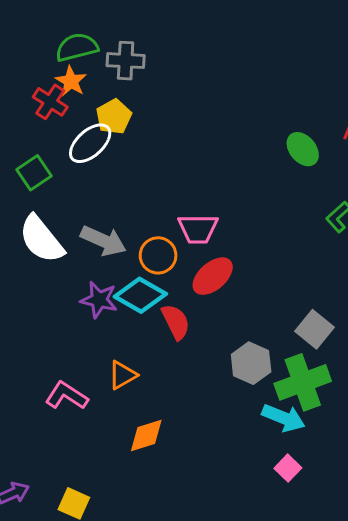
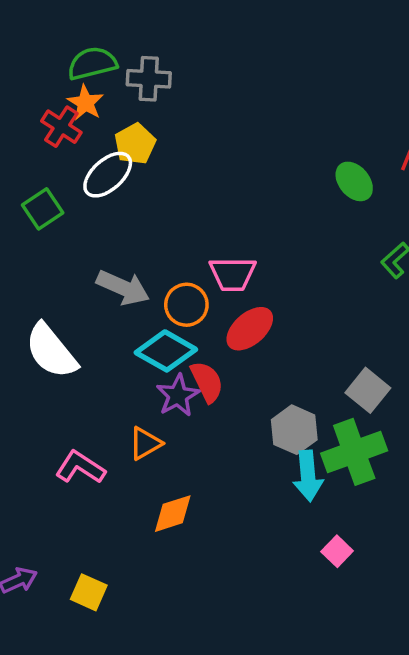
white semicircle: (41, 239) -> (51, 351), moved
purple star: (99, 300) -> (178, 395), moved, turned 30
cyan arrow: (284, 418) -> (308, 476), moved, turned 63

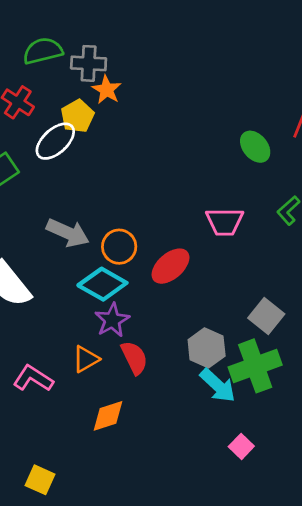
orange star: (85, 103) -> (107, 90), moved
pink trapezoid: (233, 274) -> (225, 222), moved
red semicircle: (207, 382) -> (134, 358), moved
cyan arrow: (308, 476) -> (218, 385), turned -42

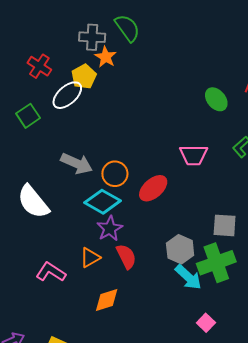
green semicircle: (43, 51) -> (127, 28), moved, turned 68
gray square: (266, 316) -> (225, 225), turned -35

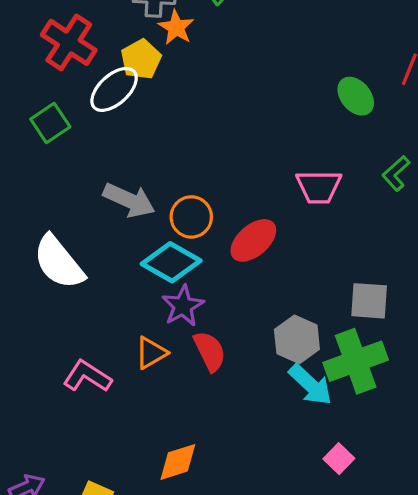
red cross: (39, 66) -> (69, 42), size x1.4
orange diamond: (107, 300) -> (178, 462), moved

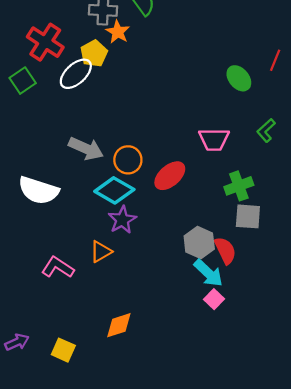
green square: (50, 123) -> (23, 81), moved
white semicircle: (59, 262) -> (38, 190), turned -33
red semicircle: (210, 351) -> (225, 250), moved
green cross: (356, 361) -> (239, 186), moved, size x0.7
pink square: (339, 459) -> (214, 299), moved

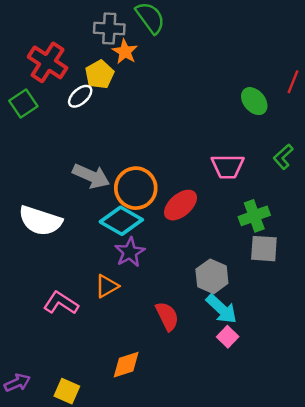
white ellipse: (76, 74) -> (80, 96), size x0.7
orange circle: (128, 160) -> (136, 188), size x1.4
red semicircle: (225, 250) -> (167, 316), moved

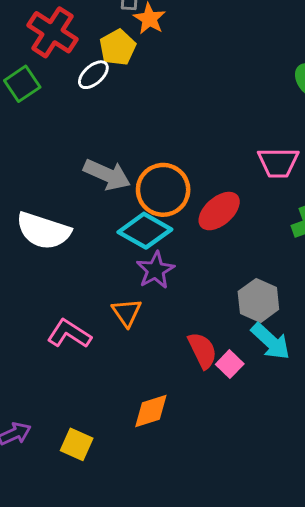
orange triangle: (107, 286) -> (127, 313), turned -35
pink square: (228, 337) -> (230, 364), moved

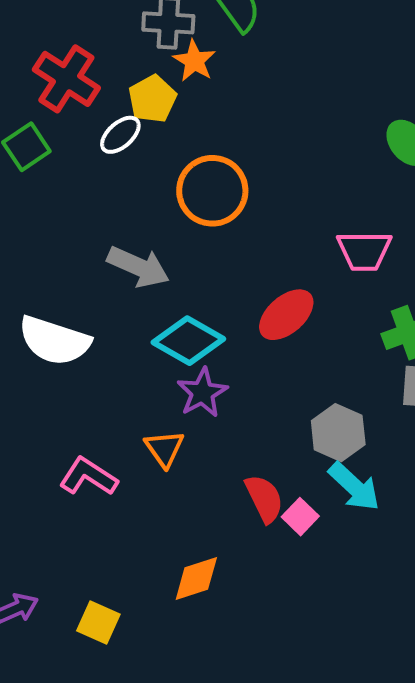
orange circle: (163, 190) -> (212, 191), moved

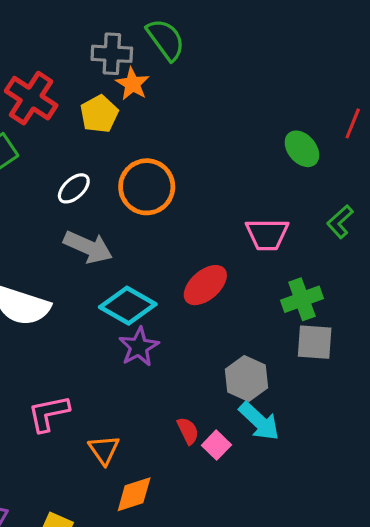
white ellipse: (120, 135) -> (74, 188), moved
orange triangle: (164, 449) -> (104, 450), moved
pink L-shape: (88, 477) -> (48, 413), turned -45
red semicircle: (264, 499) -> (188, 431), size x0.7

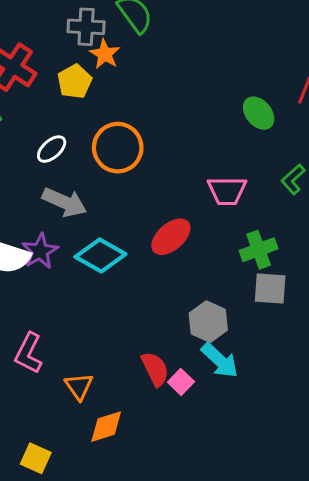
purple star: (139, 347) -> (40, 251), moved
pink L-shape: (48, 413) -> (29, 353), turned -51
red semicircle: (188, 431) -> (155, 369), size x1.4

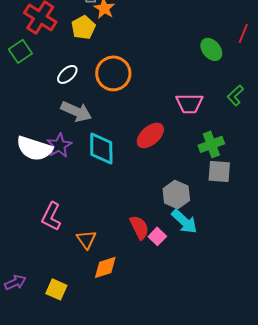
cyan diamond: (100, 255) -> (101, 148), turned 60

